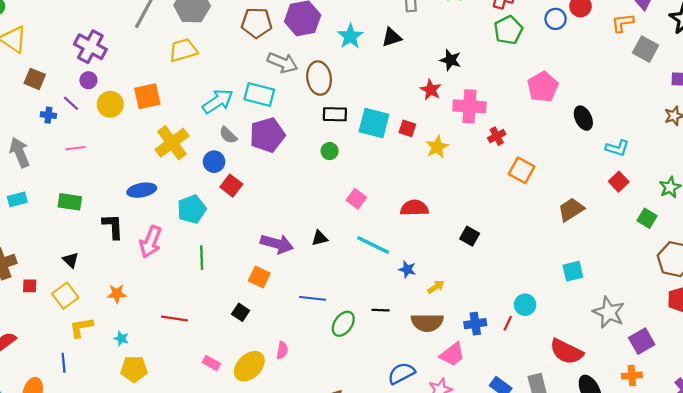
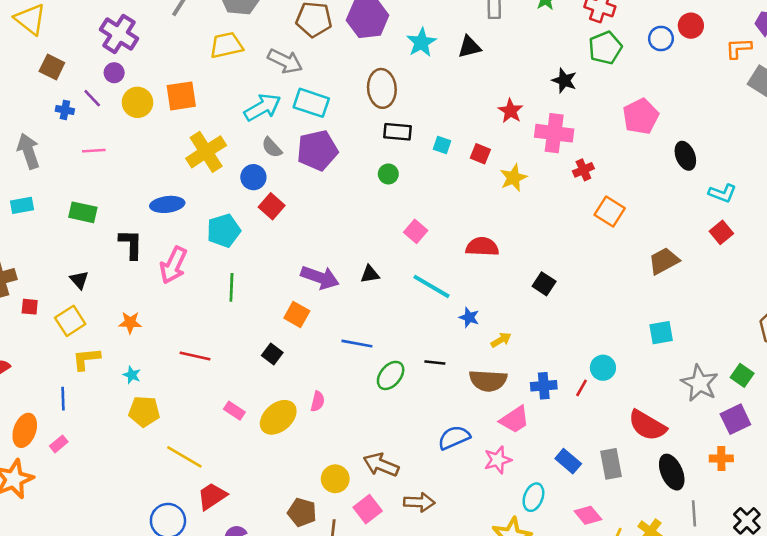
black star: (450, 60) -> (564, 81), moved
gray arrow: (282, 63) -> (285, 61), moved
cyan square: (374, 123) -> (442, 145), size x0.5
green square: (647, 218) -> (742, 375), moved

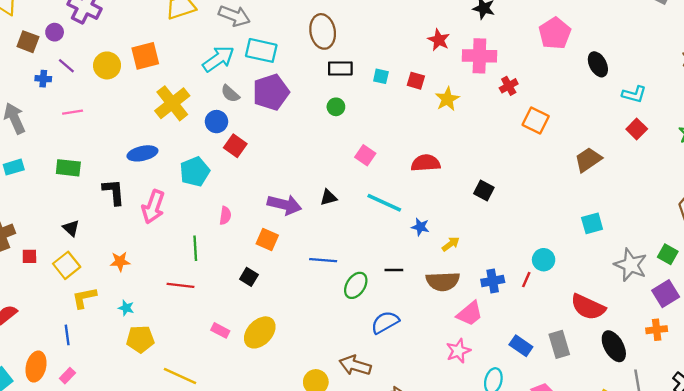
purple circle: (114, 73) -> (55, 32), moved
green line: (231, 287) -> (195, 248), moved
pink semicircle: (318, 401) -> (225, 215), moved
blue semicircle: (454, 438) -> (385, 322), moved

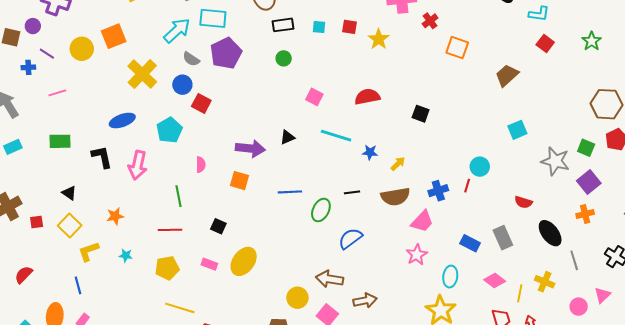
black square: (249, 277) -> (218, 226), moved
red semicircle: (588, 307) -> (523, 202), size x0.6
yellow pentagon: (140, 339) -> (167, 268), moved

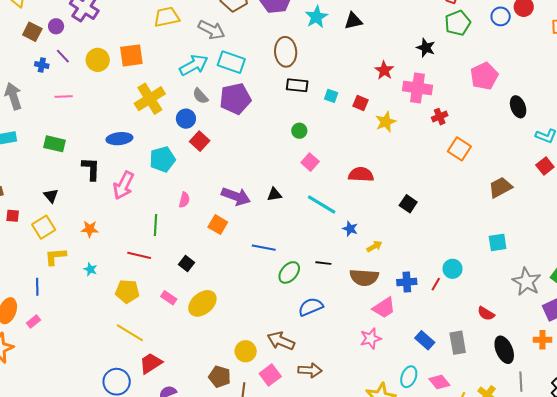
green circle: (284, 58) -> (299, 131), moved
cyan ellipse: (450, 277) -> (409, 377), moved

